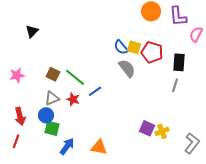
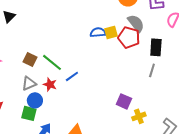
blue semicircle: (121, 47) -> (98, 32), turned 126
yellow square: (134, 47) -> (111, 32), turned -32
gray semicircle: (127, 68) -> (136, 23), moved
blue circle: (46, 115) -> (35, 100), moved
purple square: (147, 128) -> (124, 101), moved

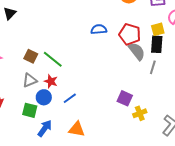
gray semicircle: (136, 23) -> (137, 51), moved
yellow square: (111, 32) -> (158, 29), moved
blue line: (72, 76) -> (70, 98), moved
blue circle: (35, 100) -> (44, 97), moved

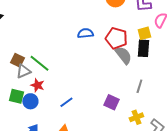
gray line: (153, 67) -> (139, 86), moved
gray triangle: (30, 80) -> (23, 71), moved
blue line: (70, 98) -> (66, 102), moved
green square: (30, 110) -> (16, 96), moved
yellow cross: (140, 113) -> (136, 117), moved

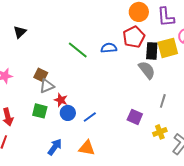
yellow square: (144, 33) -> (168, 48), size x1.5
red pentagon: (116, 38) -> (134, 37), moved, turned 30
black rectangle: (143, 48) -> (152, 51), moved
green line: (39, 63) -> (78, 50), moved
blue circle: (30, 101) -> (68, 113), moved

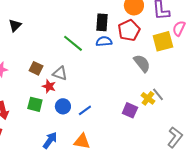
black rectangle: (152, 51) -> (102, 22), moved
gray triangle: (47, 86) -> (60, 73), moved, turned 42
red star: (61, 100) -> (49, 86), moved
gray line: (163, 101) -> (158, 94), turned -56
yellow cross: (160, 132) -> (148, 98), moved, turned -32

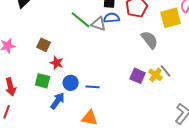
gray triangle: (60, 73) -> (99, 24), moved
blue line: (85, 110) -> (93, 87), turned 40
purple square: (130, 110) -> (138, 76), moved
blue arrow: (50, 140) -> (58, 101), moved

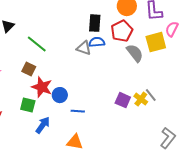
green line: (81, 20) -> (37, 44), moved
gray semicircle: (150, 40) -> (135, 53), moved
red star: (57, 63) -> (42, 87), size x1.5
blue circle: (71, 83) -> (60, 95), moved

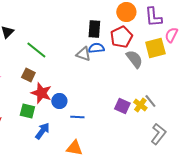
gray L-shape: (168, 138) -> (158, 134), moved

